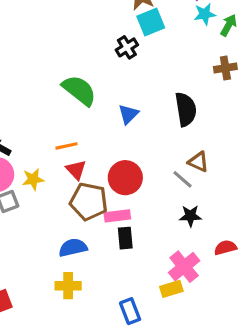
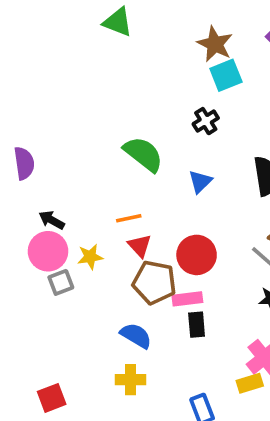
black cross: (127, 47) -> (206, 121), moved
blue semicircle: (73, 248) -> (136, 336), turned 44

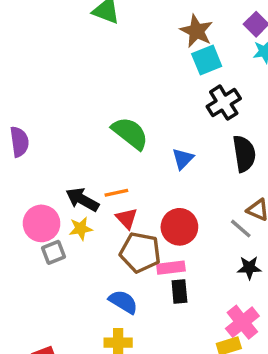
black cross: (206, 121) -> (224, 103), moved, size x1.4
black arrow: (52, 220) -> (82, 200), moved, size x1.4

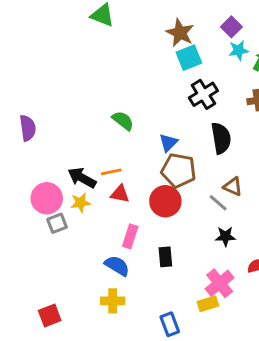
green semicircle: (130, 133) -> (123, 121), size x0.7
red triangle: (127, 218) -> (120, 194), turned -36
brown pentagon: (140, 252) -> (179, 170), moved
pink rectangle: (171, 268) -> (130, 236), moved, turned -65

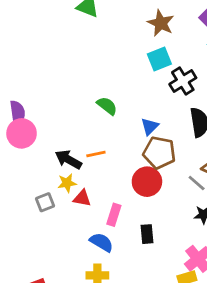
cyan square: (189, 58) -> (159, 59), moved
red triangle: (120, 194) -> (82, 198), moved
pink circle: (47, 198) -> (22, 133), moved

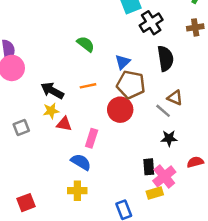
orange line: (96, 154) -> (88, 86), moved
gray square: (45, 202) -> (21, 128), moved
black rectangle: (147, 234) -> (149, 167), moved

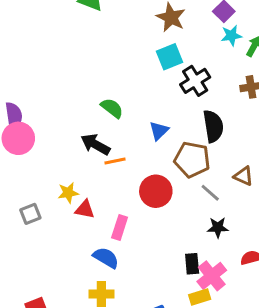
brown pentagon: (131, 85) -> (192, 159), moved
black arrow: (52, 91) -> (95, 144), moved
brown triangle: (175, 98) -> (243, 176), moved

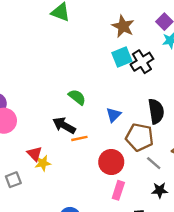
black cross: (195, 81) -> (142, 62), moved
red triangle: (85, 209) -> (35, 154), moved, turned 35
pink rectangle: (120, 227) -> (118, 190), moved

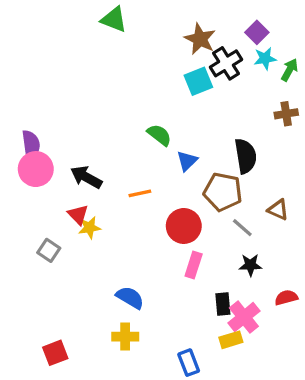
black cross: (142, 62) -> (226, 63), moved
green semicircle: (77, 97) -> (159, 135), moved
black arrow: (64, 125) -> (86, 177), moved
gray square: (13, 180) -> (49, 250), turned -35

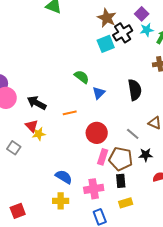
brown pentagon: (223, 192) -> (121, 159), moved
black star: (250, 265) -> (146, 155), moved
pink cross: (244, 317) -> (94, 189), moved, turned 30

